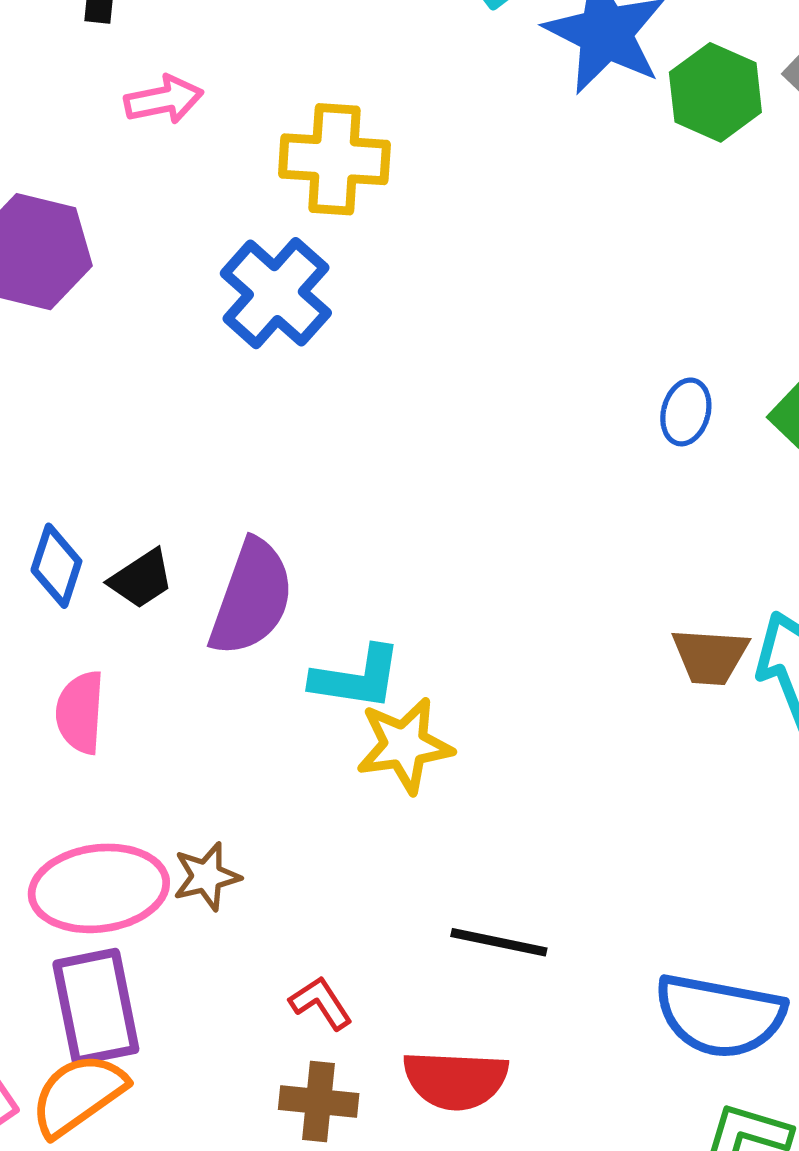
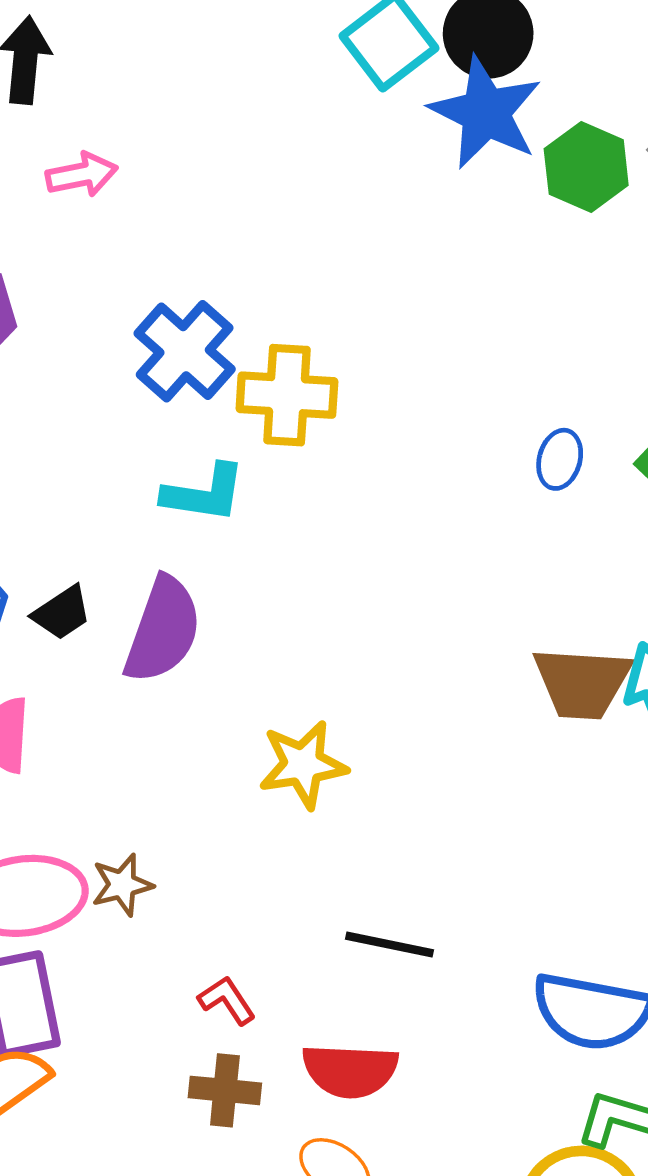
yellow cross: (334, 159) -> (287, 395), moved
brown trapezoid: (710, 656) -> (582, 683), size x1.4
cyan L-shape: (357, 678) -> (204, 493), moved

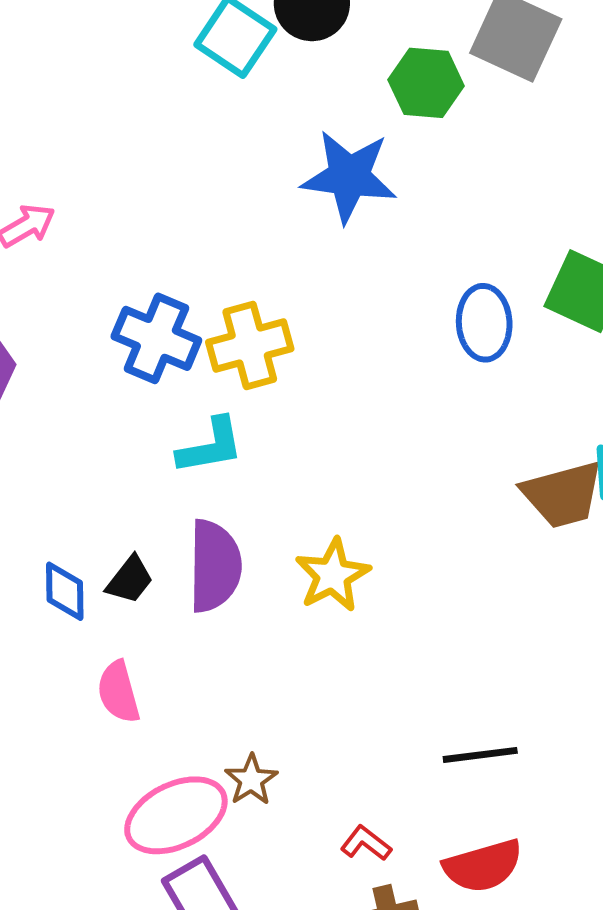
blue star: (486, 113) -> (349, 176), moved
blue ellipse: (560, 459) -> (484, 323), size x1.5
yellow star: (303, 765) -> (333, 575), moved

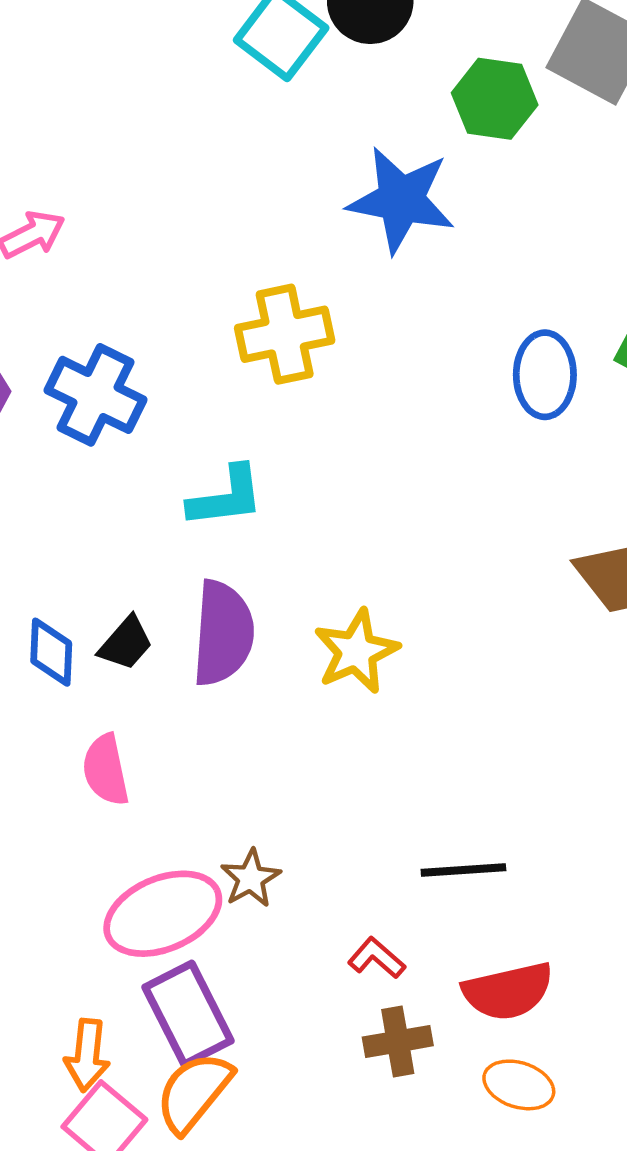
blue cross: (156, 338) -> (95, 395), moved
yellow cross: (250, 346) -> (285, 334), moved
black line: (480, 755) -> (463, 870), moved

